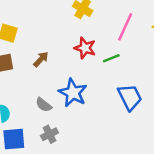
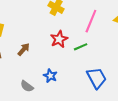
red star: (85, 48) -> (59, 39), turned 30
blue star: (73, 93) -> (50, 76), size x0.6

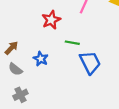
green line: (81, 47) -> (72, 43), moved, turned 32
brown arrow: (24, 49) -> (11, 48), moved

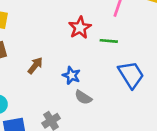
green line: (72, 43) -> (109, 41), moved
gray semicircle: (15, 69) -> (83, 97), moved

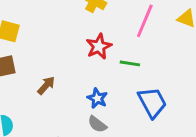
blue star: (71, 75) -> (97, 98), moved

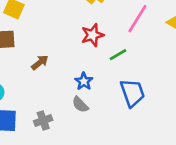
green line: (130, 63) -> (118, 55), turned -48

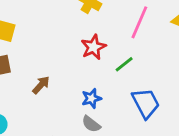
blue star: (84, 81) -> (91, 98), turned 30

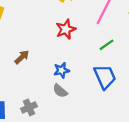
green line: (124, 64) -> (107, 45), moved

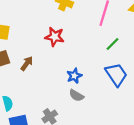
red star: (66, 29) -> (55, 37), moved, turned -30
brown arrow: (22, 57) -> (27, 63), moved

